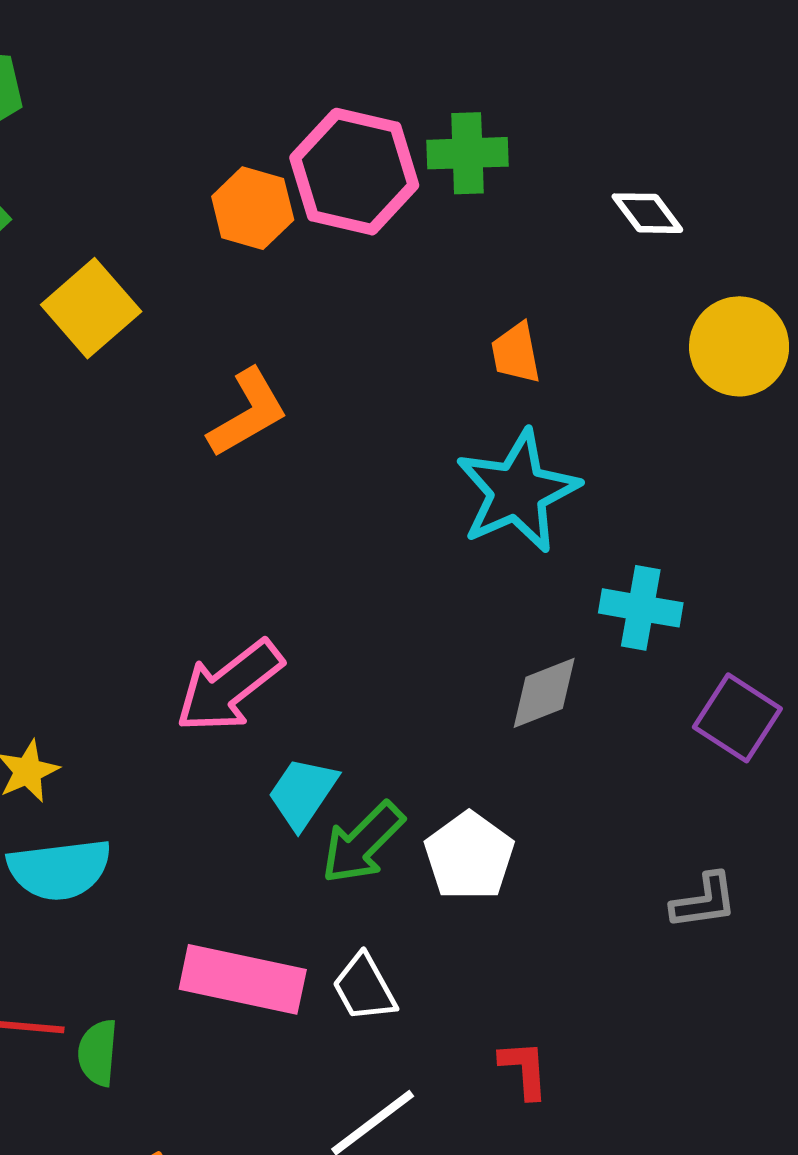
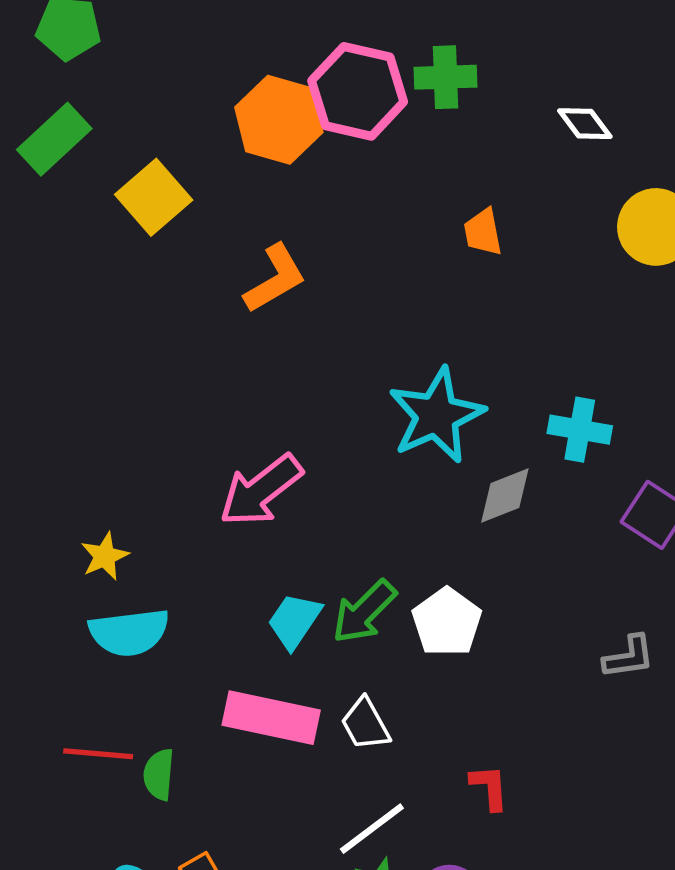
orange hexagon: (253, 208) -> (279, 120), size x1.4
cyan star: (517, 491) -> (436, 415), moved
cyan trapezoid: (303, 793) -> (294, 621), moved

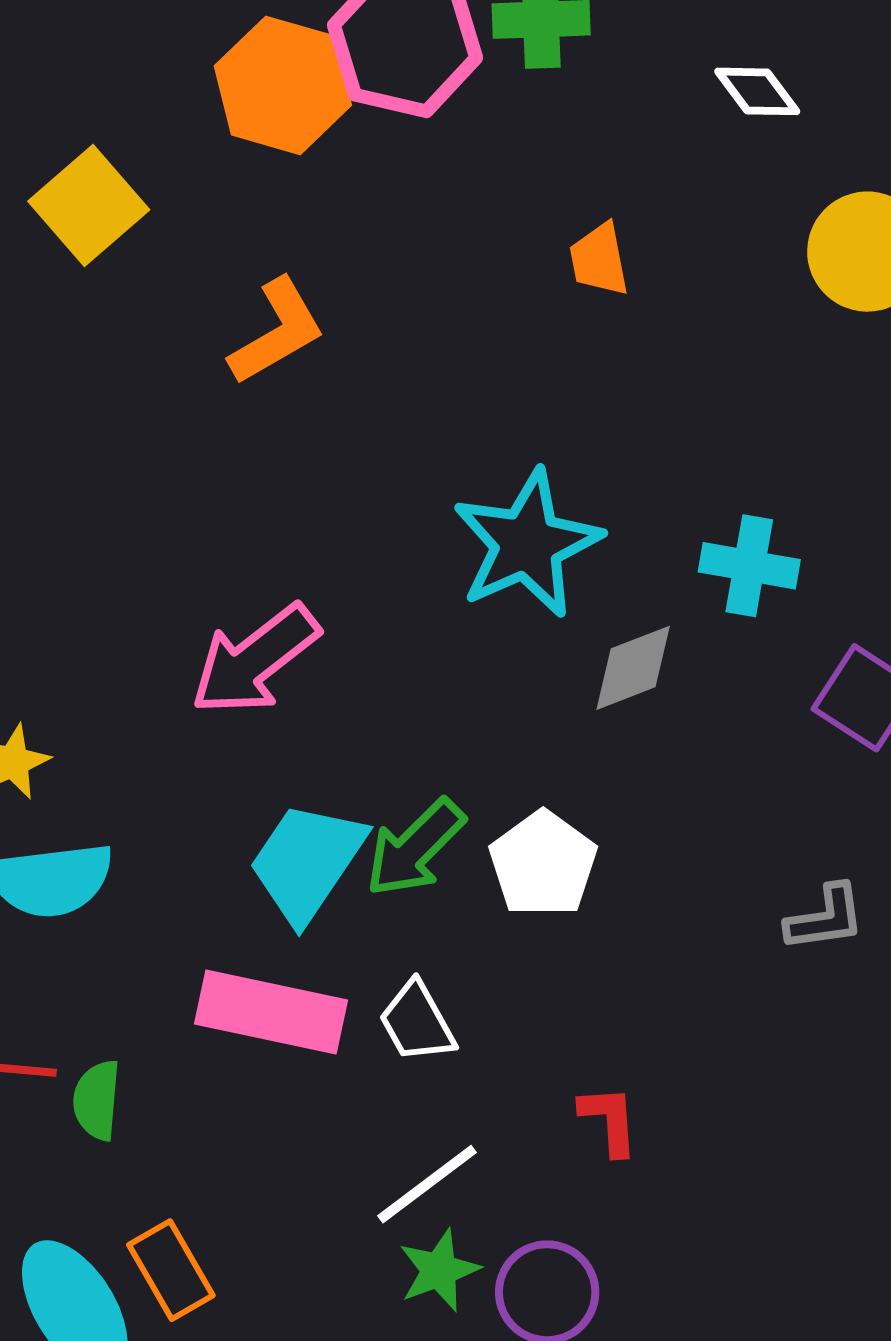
cyan trapezoid: (294, 621) -> (307, 862), size x1.4

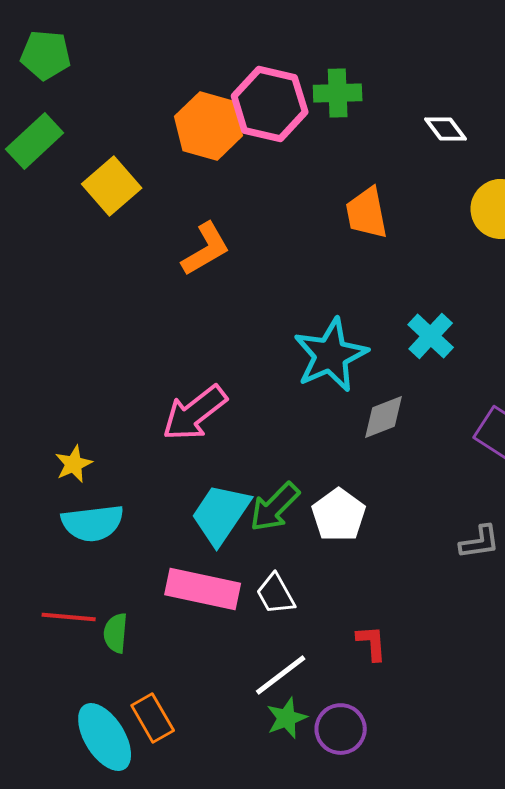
orange trapezoid: (599, 260) -> (367, 213), size x1.4
cyan cross: (749, 566) -> (431, 336), moved, turned 33

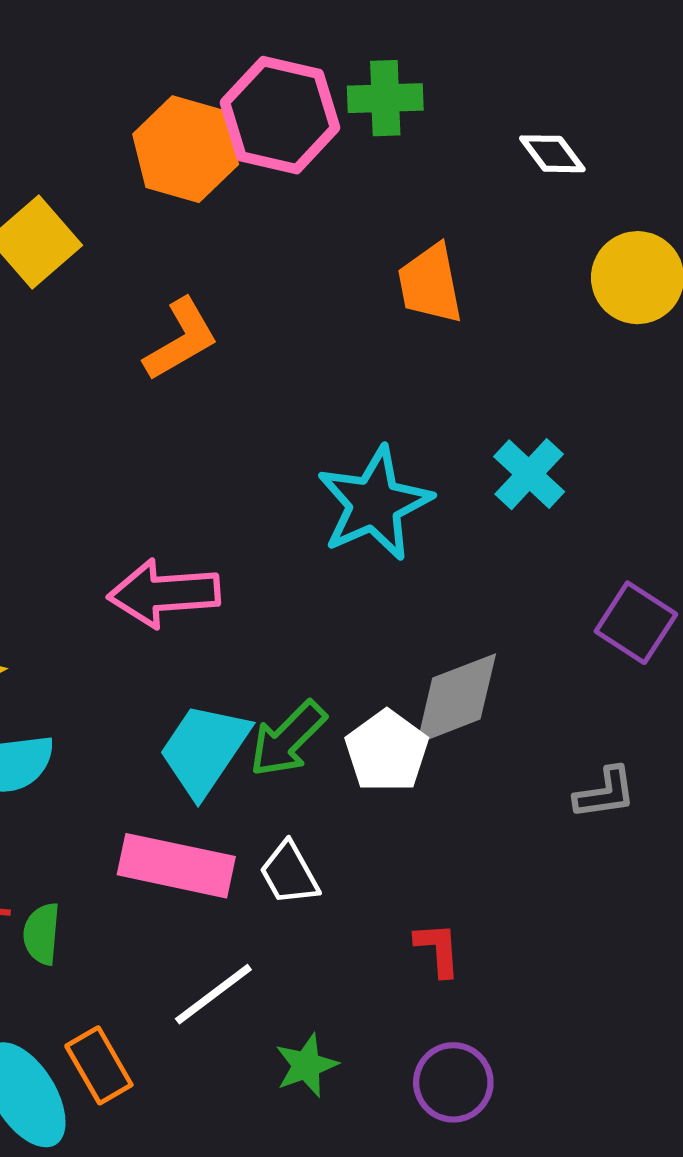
pink arrow: (195, 413) -> (164, 593), turned 34
gray diamond: (384, 417) -> (456, 699), moved, size x1.4
white line: (281, 675) -> (213, 994), moved
purple circle: (341, 729) -> (453, 1082), moved

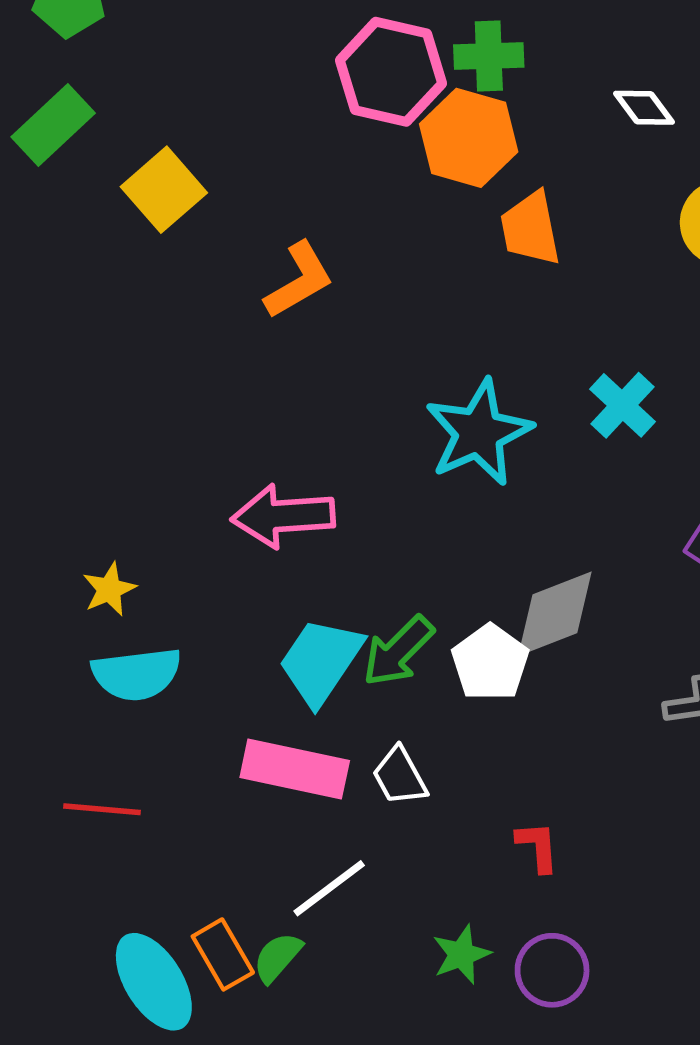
orange hexagon: (186, 149) -> (469, 138), moved
green semicircle: (42, 934) -> (277, 957), moved, turned 36
green star: (306, 1065) -> (461, 954), moved

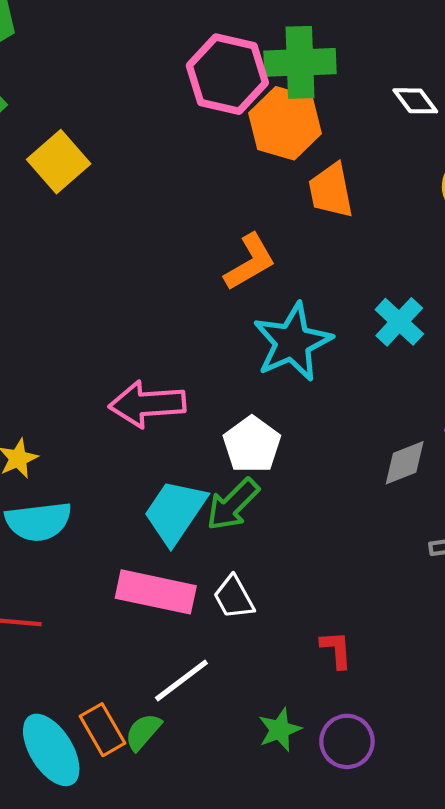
green cross: (489, 56) -> (300, 62), size x1.4
orange L-shape: (299, 280) -> (250, 262), moved
gray diamond: (555, 614) -> (405, 463), moved, size x0.7
white pentagon: (490, 663) -> (252, 445), moved

